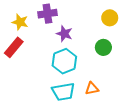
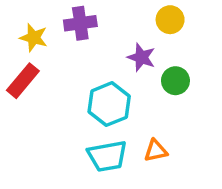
yellow circle: (110, 18) -> (170, 20), moved
purple star: (64, 34) -> (141, 57), moved

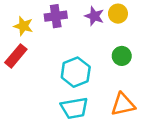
purple star: (141, 57) -> (94, 16), moved
orange triangle: (156, 151) -> (123, 104), moved, size x1.5

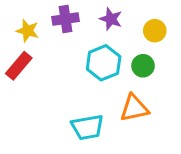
yellow circle: (118, 14) -> (155, 31), moved
cyan hexagon: (76, 72) -> (104, 63), moved
orange triangle: (123, 104) -> (134, 108), moved

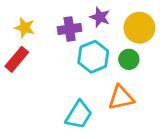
purple cross: (66, 19) -> (70, 29), moved
yellow circle: (155, 31) -> (139, 28), size x1.5
cyan trapezoid: (87, 127) -> (79, 115), turned -48

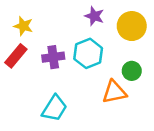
purple cross: (70, 29) -> (53, 57), moved
green circle: (129, 59) -> (132, 71), moved
cyan trapezoid: (79, 115) -> (54, 108), moved

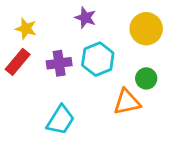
purple star: (94, 16) -> (85, 18), moved

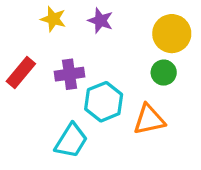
yellow star: (26, 29) -> (53, 19), moved
cyan hexagon: (98, 59) -> (104, 102), moved
green circle: (146, 78) -> (164, 73), moved

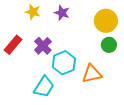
green circle: (164, 73) -> (109, 45), moved
purple cross: (70, 74) -> (43, 46), turned -36

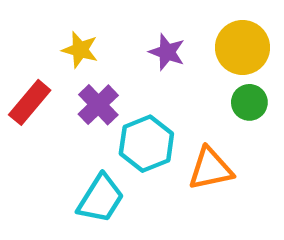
yellow star: (33, 12) -> (80, 50), moved
purple star: (62, 13) -> (167, 52), moved

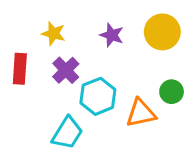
red rectangle: (30, 102) -> (20, 69), turned -36
green circle: (249, 102) -> (172, 92), moved

